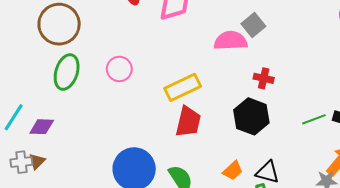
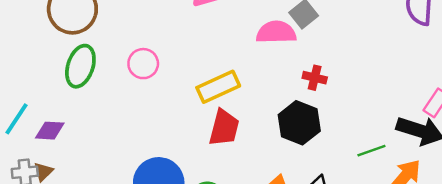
green line: (314, 119) -> (371, 151), moved

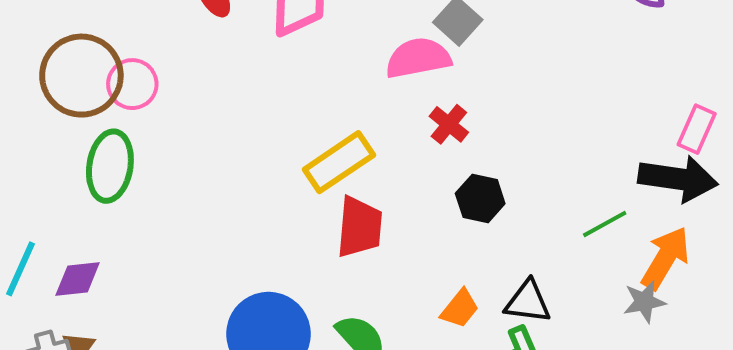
pink circle: (143, 64) -> (132, 84), moved
red cross: (315, 78) -> (449, 124), moved, turned 35
black hexagon: (299, 123) -> (480, 199), size x0.7

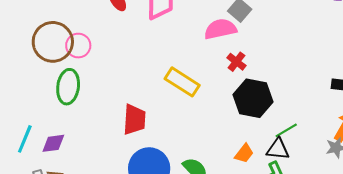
yellow rectangle: (339, 162) -> (182, 82), turned 68
black hexagon: (480, 199) -> (253, 98), size x1.6
green line: (605, 224) -> (286, 130), moved
red trapezoid: (360, 227) -> (134, 120), moved

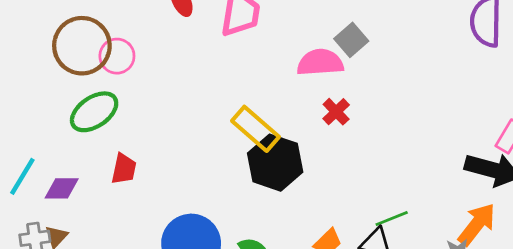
green ellipse: (68, 87) -> (94, 112), turned 40
black hexagon: (253, 98) -> (275, 163), moved
red trapezoid: (134, 120) -> (124, 169), moved, size x0.7

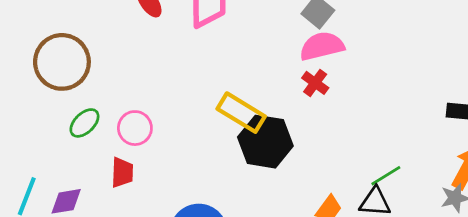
pink circle: (117, 56) -> (135, 128), moved
pink semicircle: (320, 62) -> (322, 46), moved
green ellipse: (94, 112) -> (84, 123), size x0.7

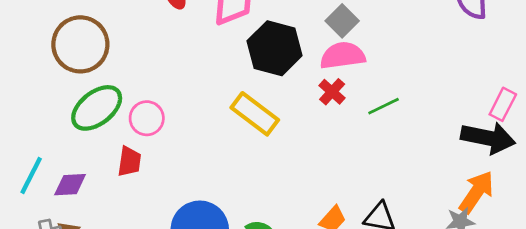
green ellipse: (84, 123) -> (97, 108), size x1.6
black hexagon: (265, 142) -> (275, 48), moved
green line: (386, 176) -> (384, 106), moved

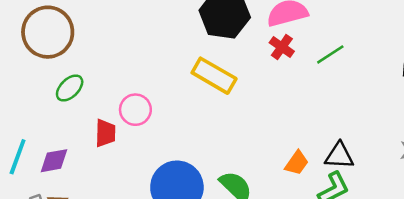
green ellipse: (97, 108) -> (70, 88), size x0.6
pink circle: (147, 118) -> (135, 110), moved

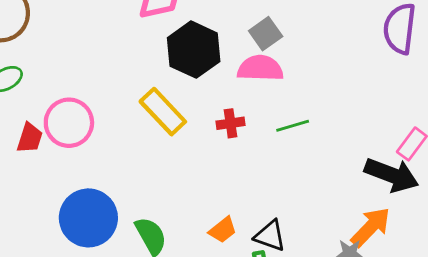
red cross: (282, 47) -> (231, 123), moved, turned 30
pink circle: (135, 110) -> (69, 123), size x1.4

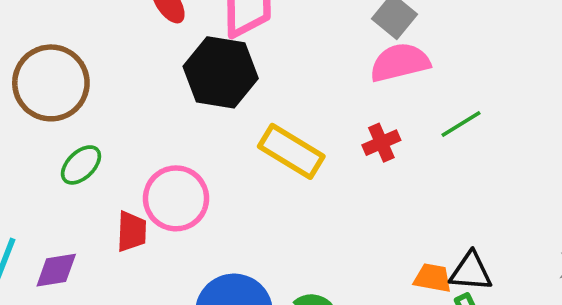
black hexagon: (194, 50) -> (221, 72), moved
orange trapezoid: (223, 230) -> (433, 278), moved, turned -116

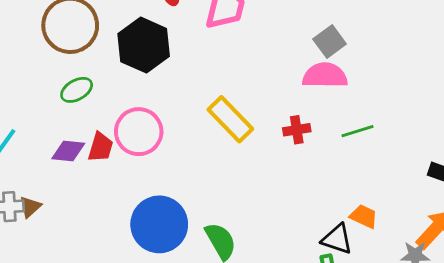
black hexagon: (221, 72) -> (144, 45), moved
purple diamond: (56, 270) -> (68, 151), moved
orange trapezoid: (433, 278) -> (364, 216), moved

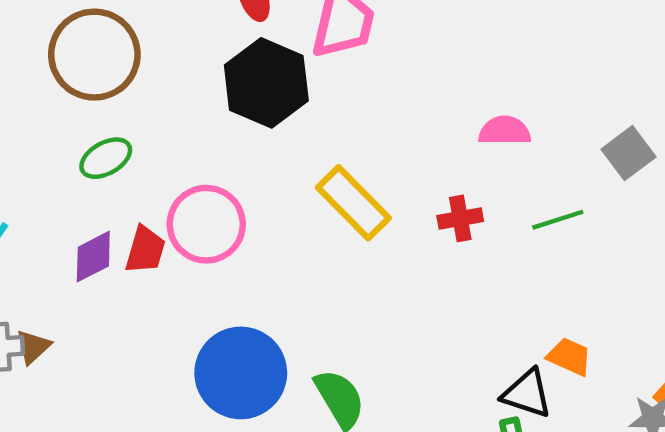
gray square: (330, 42) -> (628, 153), moved
black hexagon: (144, 45) -> (266, 83), moved
pink semicircle: (325, 75) -> (505, 131), size x0.7
purple diamond: (68, 151) -> (93, 257), turned -32

